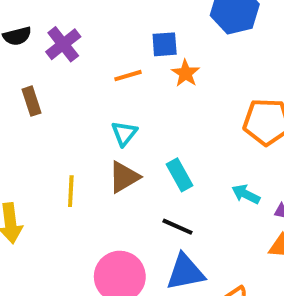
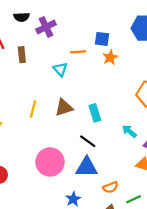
cyan triangle: (124, 133) -> (60, 69), moved, turned -32

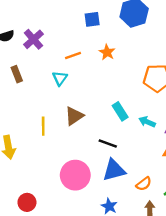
blue square: (102, 39) -> (92, 19), moved
cyan triangle: (60, 69) -> (60, 78), turned 32
cyan rectangle: (95, 113) -> (120, 111), moved

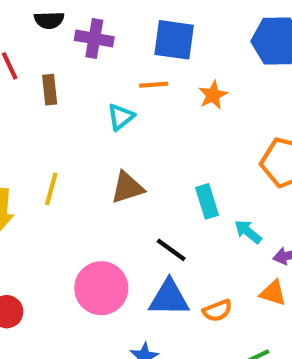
blue square: (92, 19) -> (174, 40), moved, size x1.5
purple cross: (34, 39) -> (94, 39), turned 36
yellow line: (43, 126) -> (51, 189), moved
orange semicircle: (144, 184) -> (217, 311), moved

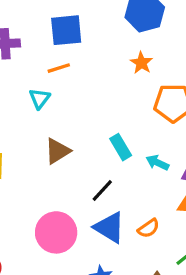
orange star: (213, 95) -> (141, 63), moved
black line: (171, 250) -> (102, 191), turned -70
blue triangle: (169, 298) -> (109, 227), turned 44

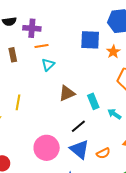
blue square: (66, 30) -> (90, 40), moved
orange line: (59, 68) -> (41, 46), moved
brown triangle: (57, 151) -> (67, 93), moved

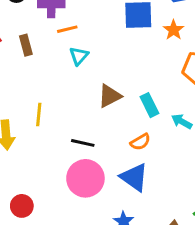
black line: (78, 126) -> (83, 143), moved, turned 56
orange semicircle: (103, 153) -> (140, 142), moved

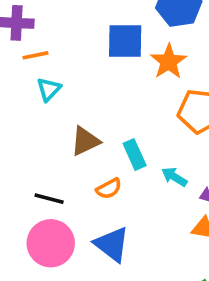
orange star: (174, 30) -> (169, 62), size x1.4
orange semicircle: (140, 142) -> (109, 189), moved

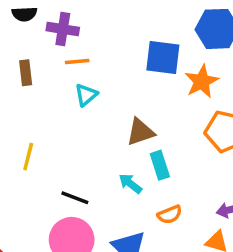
brown triangle: (85, 141) -> (140, 132), moved
cyan arrow: (174, 177) -> (130, 184), moved
orange semicircle: (109, 189) -> (170, 215), moved

